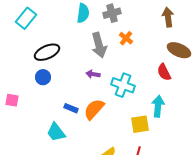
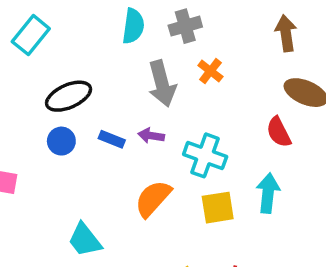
blue rectangle: (71, 108) -> (112, 139), moved
yellow square: (140, 124) -> (218, 208), moved

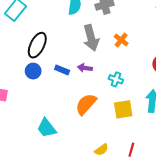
orange cross: (210, 71) -> (121, 40), moved
black ellipse: (69, 96) -> (37, 45), turned -40
cyan cross: (205, 155) -> (116, 79), size x0.6

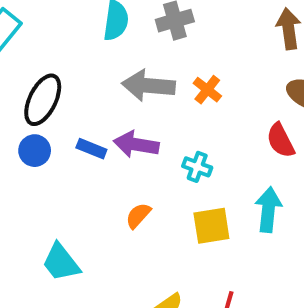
gray arrow: (91, 38) -> (148, 86), turned 110
purple arrow: (85, 68) -> (136, 144), size x1.5
orange semicircle: (86, 104) -> (138, 216), size x0.6

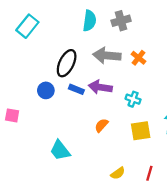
black ellipse: (43, 100) -> (67, 63), moved

